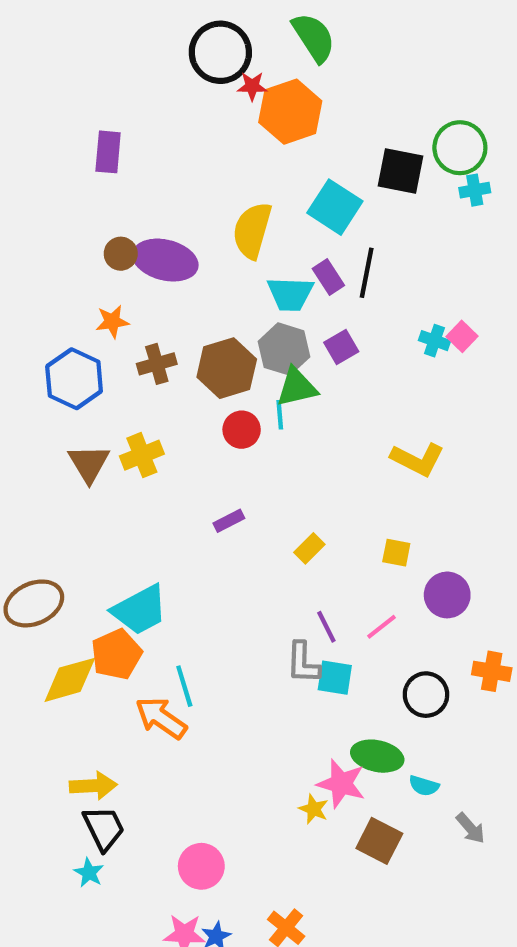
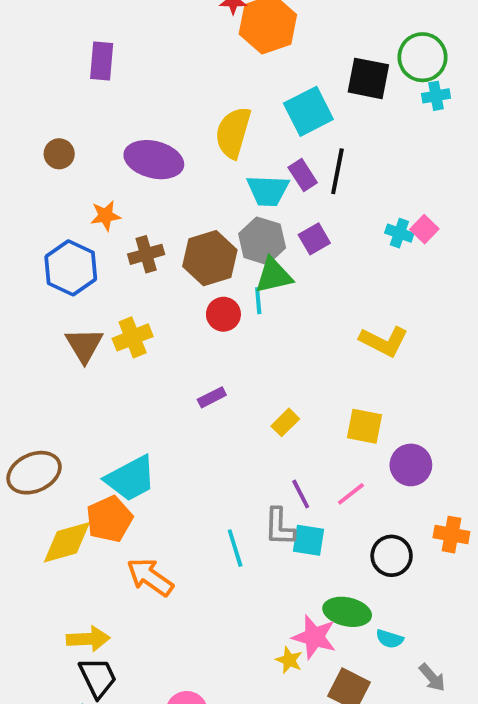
cyan square: (335, 207) -> (308, 111), turned 30
brown circle: (121, 254) -> (59, 154), moved
yellow square: (396, 553) -> (365, 426), size x1.4
cyan line: (184, 686) -> (235, 548), moved

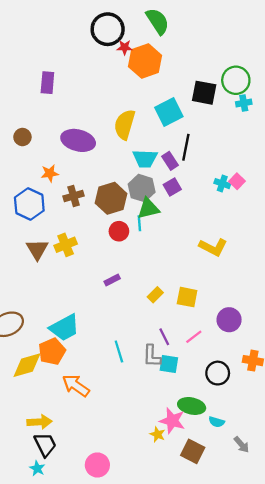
purple rectangle: (303, 175) -> (170, 161), moved
yellow square: (365, 426) -> (187, 297), moved
cyan line: (235, 548) -> (119, 352), moved

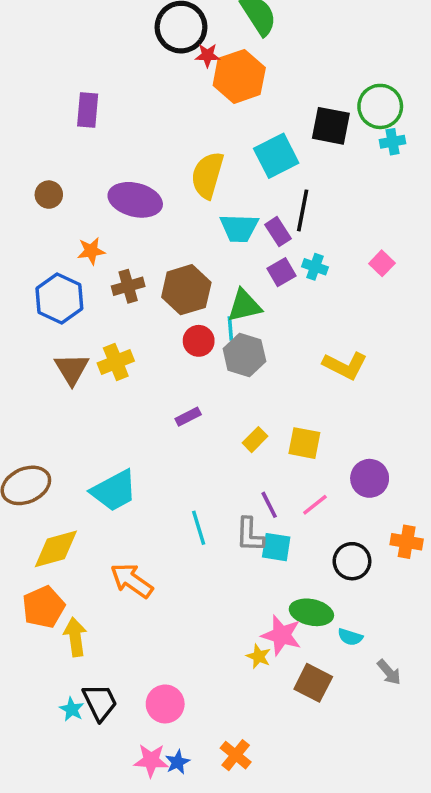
cyan cross: (222, 184) -> (315, 267), moved
gray hexagon: (142, 188) -> (244, 355), moved
orange pentagon: (52, 352) -> (44, 607), moved
yellow arrow: (39, 422) -> (75, 637), turned -95
black trapezoid: (45, 445) -> (100, 702), moved

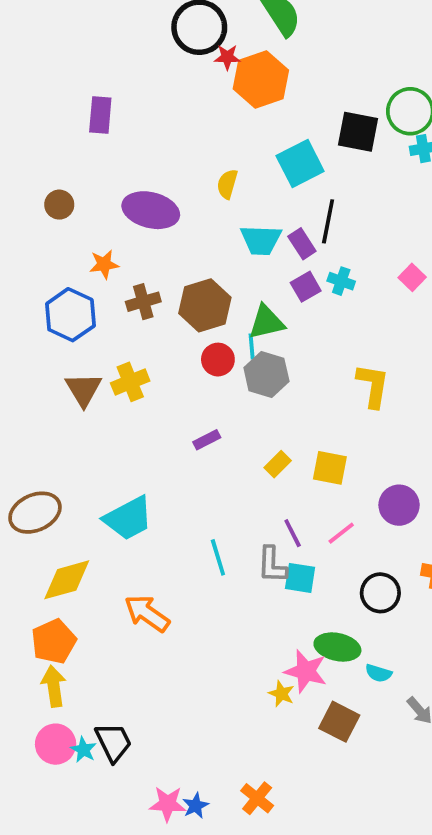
yellow semicircle: (207, 175) -> (227, 184), size x0.6
yellow L-shape: (345, 366) -> (373, 386), turned -108
yellow arrow: (75, 637) -> (54, 686), moved
pink circle: (165, 704) -> (56, 744), moved

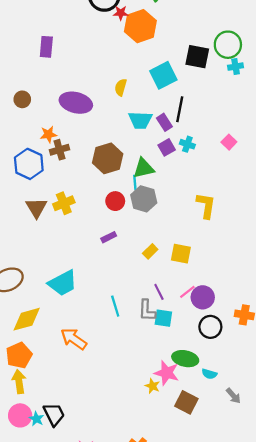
brown cross: (143, 302) -> (59, 150), moved
red circle: (218, 360) -> (115, 201), moved
purple circle: (399, 505) -> (203, 297), moved

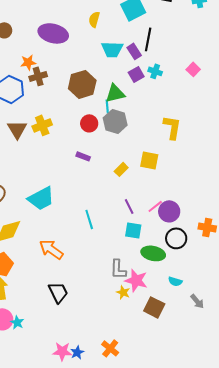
purple rectangle: (109, 237) -> (83, 156), turned 48
yellow square: (181, 254) -> (149, 160), moved
gray L-shape: (147, 310) -> (118, 269), moved
green ellipse: (185, 359) -> (153, 253), moved
black trapezoid: (54, 414) -> (58, 292), moved

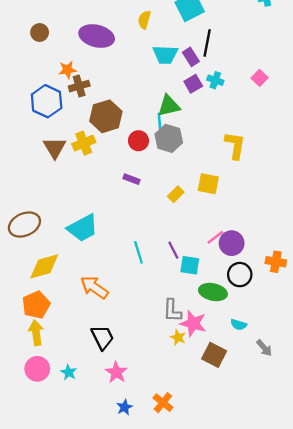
brown hexagon: (82, 84) -> (106, 116), moved
purple line: (129, 206) -> (173, 250), moved
cyan star: (17, 322) -> (69, 372), moved
pink star: (62, 351) -> (116, 372), moved, turned 30

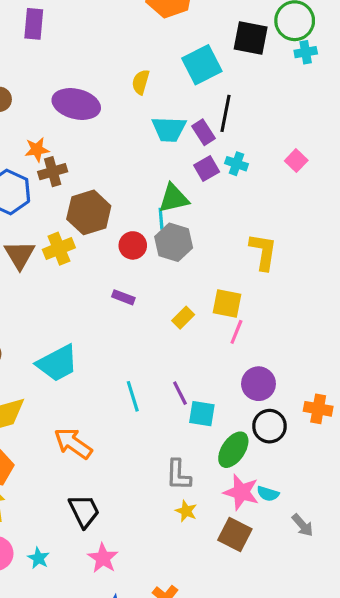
pink line: (215, 237) -> (236, 332), moved, turned -30
green ellipse: (213, 292) -> (233, 450), turned -68
pink star: (193, 323) -> (241, 492), moved

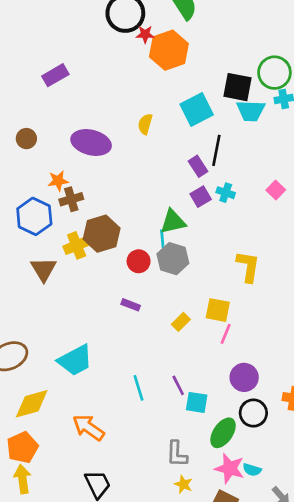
purple rectangle: (34, 24) -> (55, 75), turned 55
cyan trapezoid: (169, 129) -> (251, 111), moved
yellow cross: (59, 249) -> (77, 245), moved

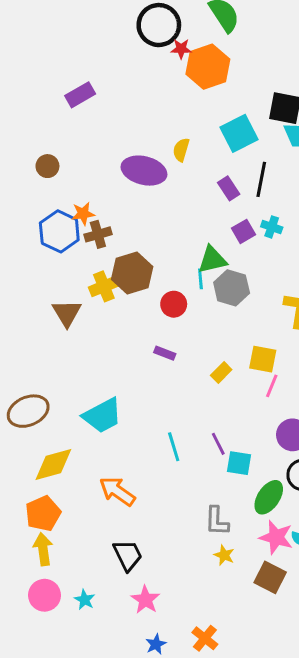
purple ellipse: (91, 143) -> (144, 171), moved
purple rectangle: (198, 166) -> (229, 188), moved
blue hexagon: (34, 216) -> (59, 231), moved
gray hexagon: (173, 259) -> (232, 288), moved

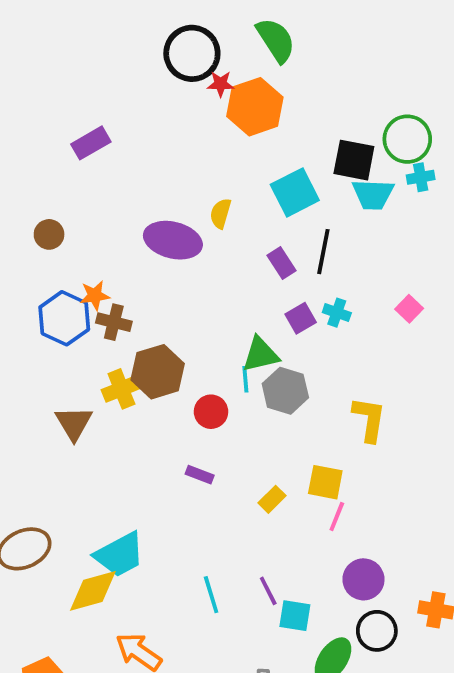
brown cross: (98, 234) -> (114, 322), turned 30
yellow diamond: (53, 465) -> (93, 591), moved

